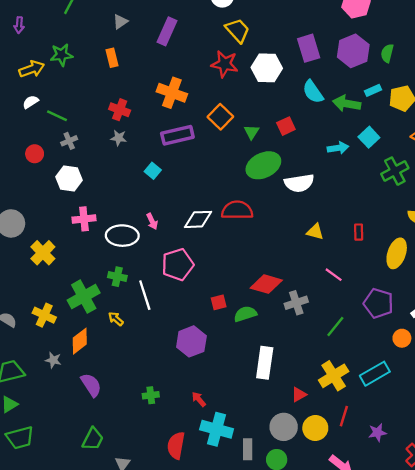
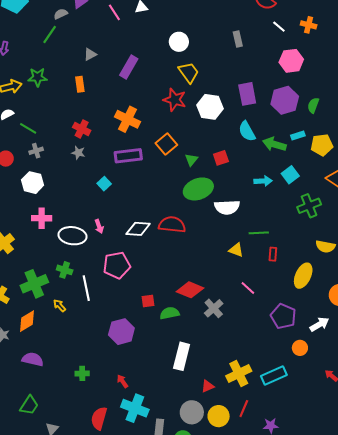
gray cross: (296, 303) -> (214, 308), turned -30
green line: (335, 326) -> (259, 233), moved, turned 42
purple semicircle: (91, 385) -> (33, 359), turned -50

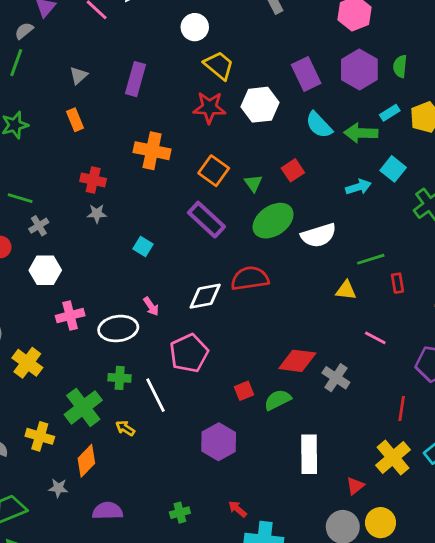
purple rectangle: (128, 156) -> (206, 220), moved, turned 64
red line: (244, 409) -> (402, 408), moved

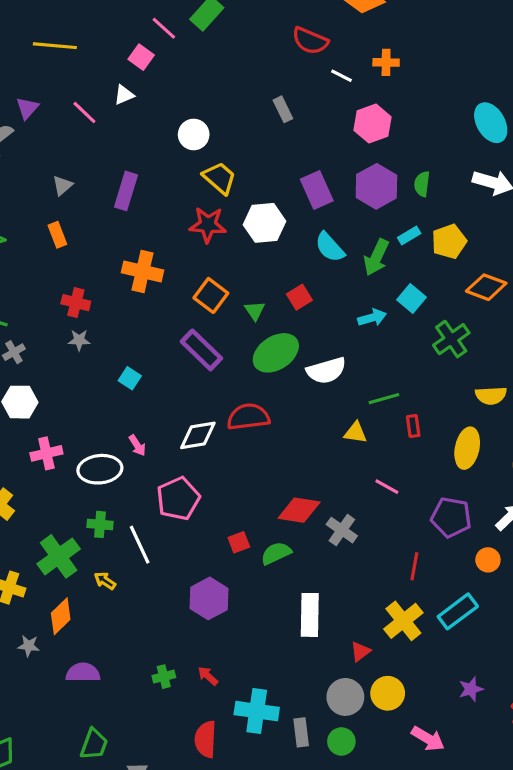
green arrow: (361, 133) -> (376, 257), turned -68
red arrow: (237, 509) -> (208, 676), moved

